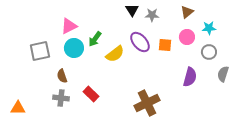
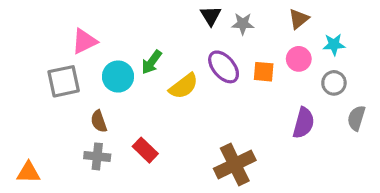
pink triangle: (69, 26) -> (84, 41), moved

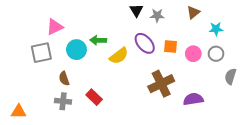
pink circle: (299, 59) -> (193, 54), moved
green arrow: (152, 62) -> (98, 40), turned 56
purple semicircle: (304, 123) -> (193, 99), moved, turned -114
brown cross: (235, 164) -> (161, 84), moved

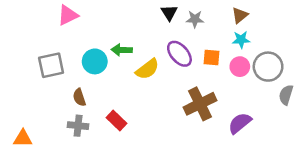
pink triangle: (55, 27) -> (68, 15), moved
cyan star: (216, 29) -> (241, 40), moved
gray circle: (216, 54) -> (268, 67), size x1.5
purple semicircle: (193, 99) -> (240, 123), turned -30

